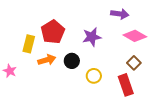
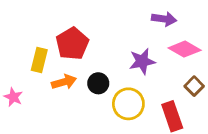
purple star: (92, 37) -> (142, 61), moved
brown square: (134, 63) -> (194, 86), moved
yellow circle: (94, 76) -> (128, 104), size x1.5

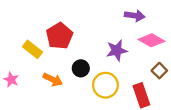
yellow rectangle: (39, 60) -> (33, 49), turned -66
orange arrow: (64, 82) -> (53, 80), moved, turned 42

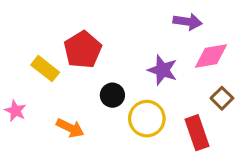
pink diamond: (151, 40) -> (211, 56), turned -40
purple star: (117, 50) -> (162, 70), turned 30
orange arrow: (53, 80) -> (70, 128), moved

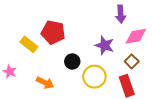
purple arrow: (188, 22) -> (121, 14), turned 78
red pentagon: (83, 50) -> (53, 32), turned -30
brown square: (222, 98) -> (132, 61), moved

